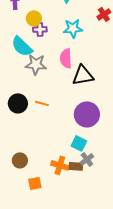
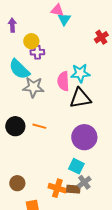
cyan star: (73, 28) -> (80, 73), moved

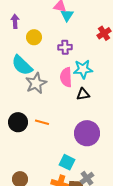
purple cross: (37, 52) -> (65, 47), moved
gray star: (33, 87) -> (36, 83), turned -30
black triangle: (80, 98) -> (83, 94), size x0.6
cyan square: (76, 166) -> (67, 162), moved

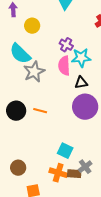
purple cross: (65, 47) -> (66, 45), moved, turned 32
purple circle: (87, 133) -> (85, 107), moved

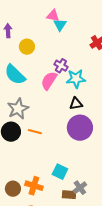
pink semicircle: (64, 66) -> (49, 81), moved, turned 36
gray star: (34, 72) -> (18, 109), moved
orange cross: (58, 173) -> (34, 186), moved

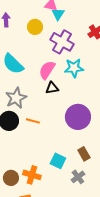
yellow circle: (27, 47) -> (35, 27), moved
purple cross: (61, 66) -> (62, 42), moved, size x1.6
black triangle: (76, 104) -> (52, 88), moved
brown rectangle: (69, 195) -> (84, 154), moved, turned 56

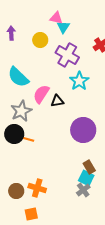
cyan star: (74, 68) -> (79, 81), turned -30
pink semicircle: (47, 70) -> (41, 94), moved
orange line: (33, 121) -> (27, 139), moved
cyan square: (58, 161) -> (86, 178), moved

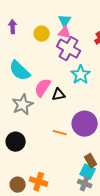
pink triangle: (56, 18) -> (65, 33), moved
black circle: (14, 134) -> (16, 142), moved
orange line: (27, 139) -> (60, 133), moved
gray cross: (83, 190) -> (85, 184), turned -32

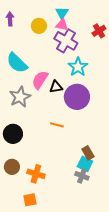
purple circle: (85, 124) -> (77, 97), moved
brown circle: (18, 185) -> (12, 167), moved

